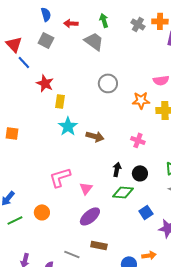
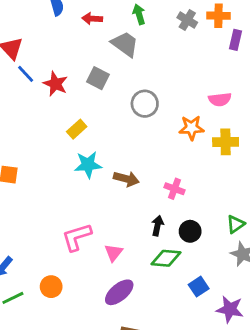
gray square: (46, 40) -> (98, 78), moved
red star: (45, 83) -> (55, 84), moved
yellow rectangle: (60, 101) -> (77, 129), turned 40
cyan star: (68, 126) -> (88, 165), turned 30
pink cross: (138, 140) -> (175, 189), moved

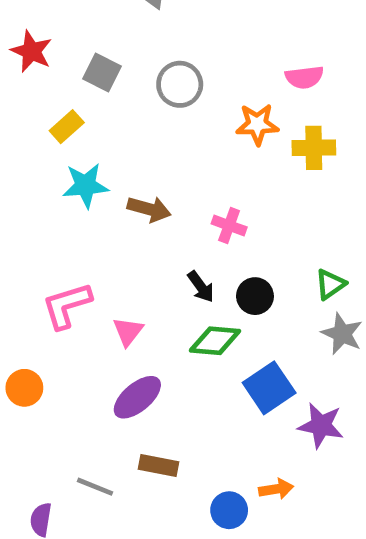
gray square: (98, 78) -> (102, 73), moved
black arrow: (157, 226) -> (201, 287), turned 132
blue square: (199, 287) -> (269, 388), size x1.5

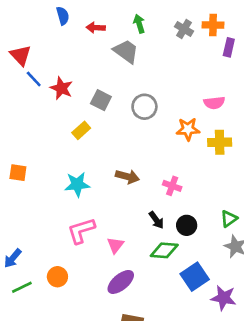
cyan star: (86, 185) -> (77, 184), moved

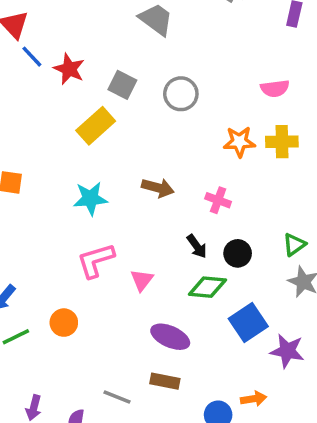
orange star: (188, 129) -> (239, 142), moved
yellow rectangle: (81, 130) -> (96, 126), size x1.5
purple ellipse: (121, 282) -> (170, 337), moved, turned 64

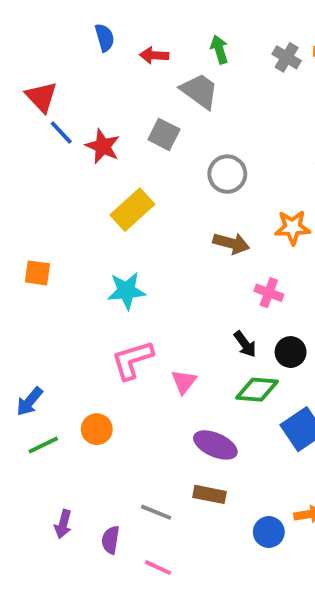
gray square: (122, 85) -> (164, 134), moved
brown arrow: (158, 188) -> (231, 243), moved

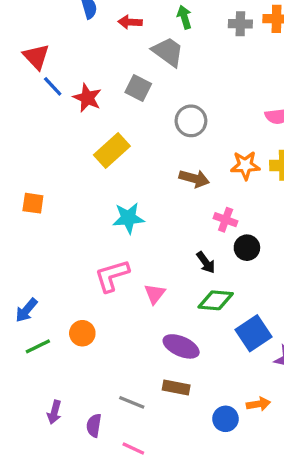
gray cross: (287, 57) -> (240, 24), turned -30
cyan star: (126, 291) -> (128, 218), moved
black circle: (291, 352) -> (247, 248), moved

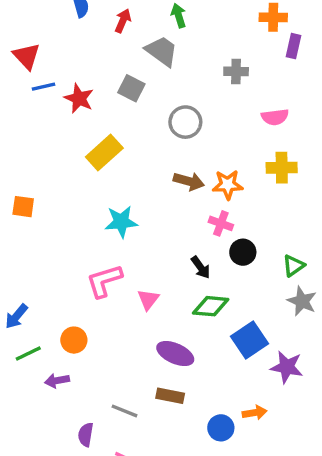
red arrow: (130, 22) -> (123, 21), turned 110
gray cross: (240, 24) -> (236, 71), moved
blue line: (53, 86) -> (43, 87), turned -60
orange star: (245, 165) -> (228, 185), moved
purple arrow: (54, 412) -> (57, 381), moved, turned 65

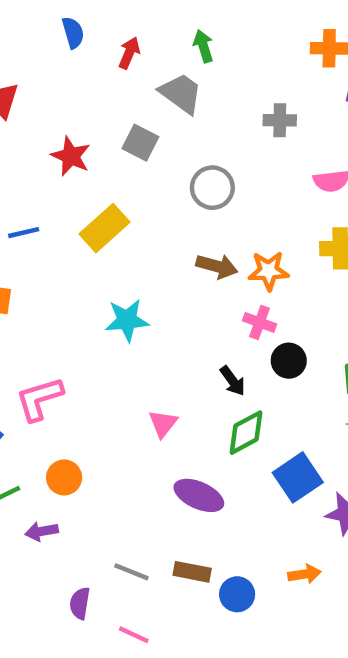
blue line: (43, 87) -> (24, 233), moved
pink L-shape: (104, 281) -> (39, 399), moved
green diamond: (211, 306) -> (246, 433), turned -33
brown rectangle: (170, 396) -> (192, 572), moved
blue circle: (221, 428) -> (237, 594), moved

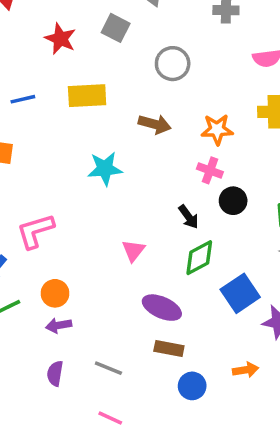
yellow rectangle: (105, 228) -> (87, 96), turned 39
brown arrow: (217, 266) -> (155, 124), moved
purple arrow: (42, 531) -> (59, 325), moved
brown rectangle: (192, 572) -> (169, 349), moved
purple semicircle: (80, 603) -> (55, 373), moved

